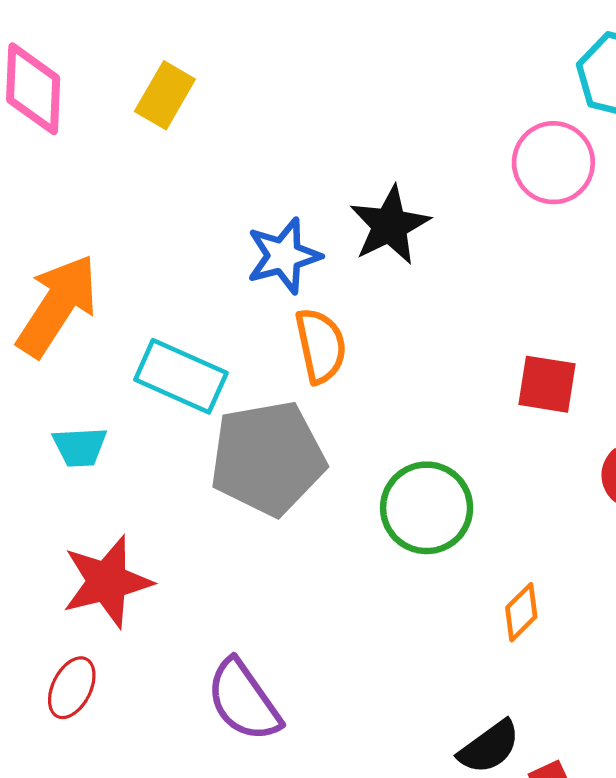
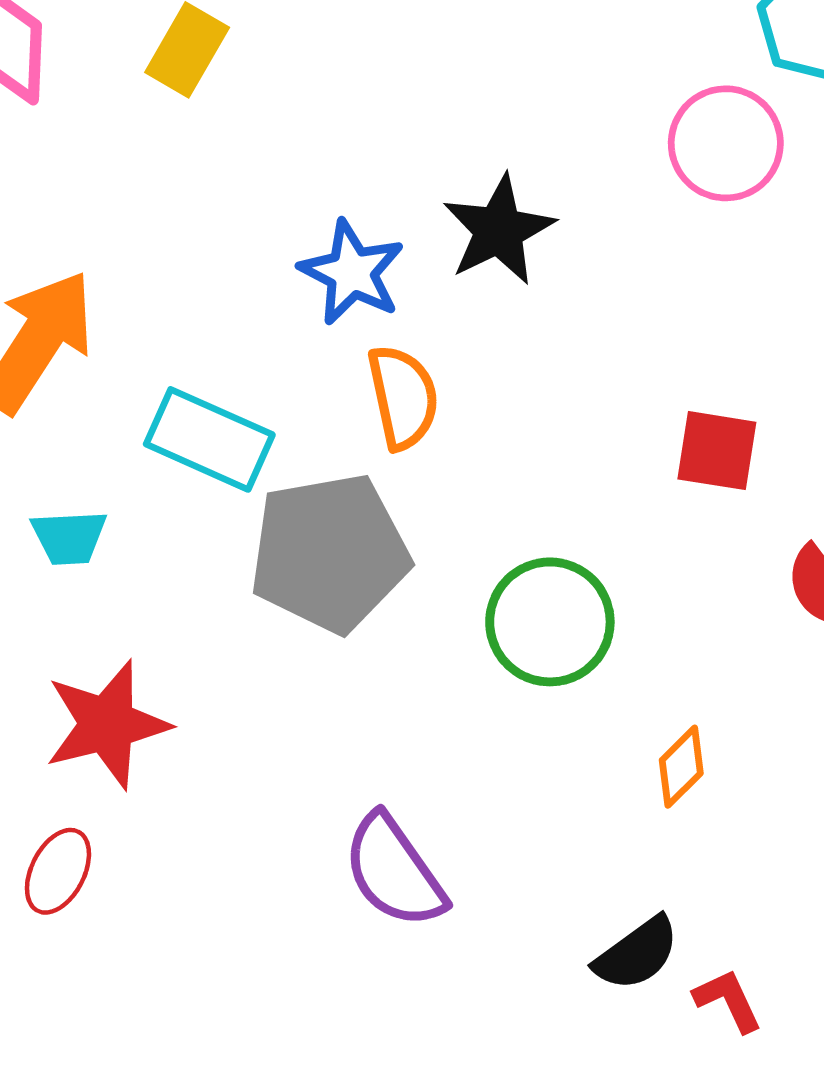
blue star: (284, 256) -> (352, 272), turned -30
purple semicircle: (244, 701) -> (394, 871), moved

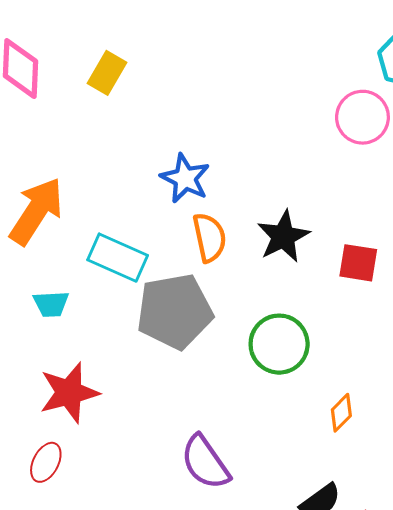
black star: (499, 230) -> (283, 236), moved

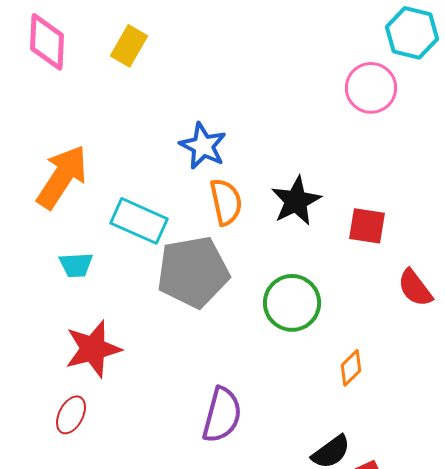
purple semicircle: (205, 462) -> (222, 415), turned -130

